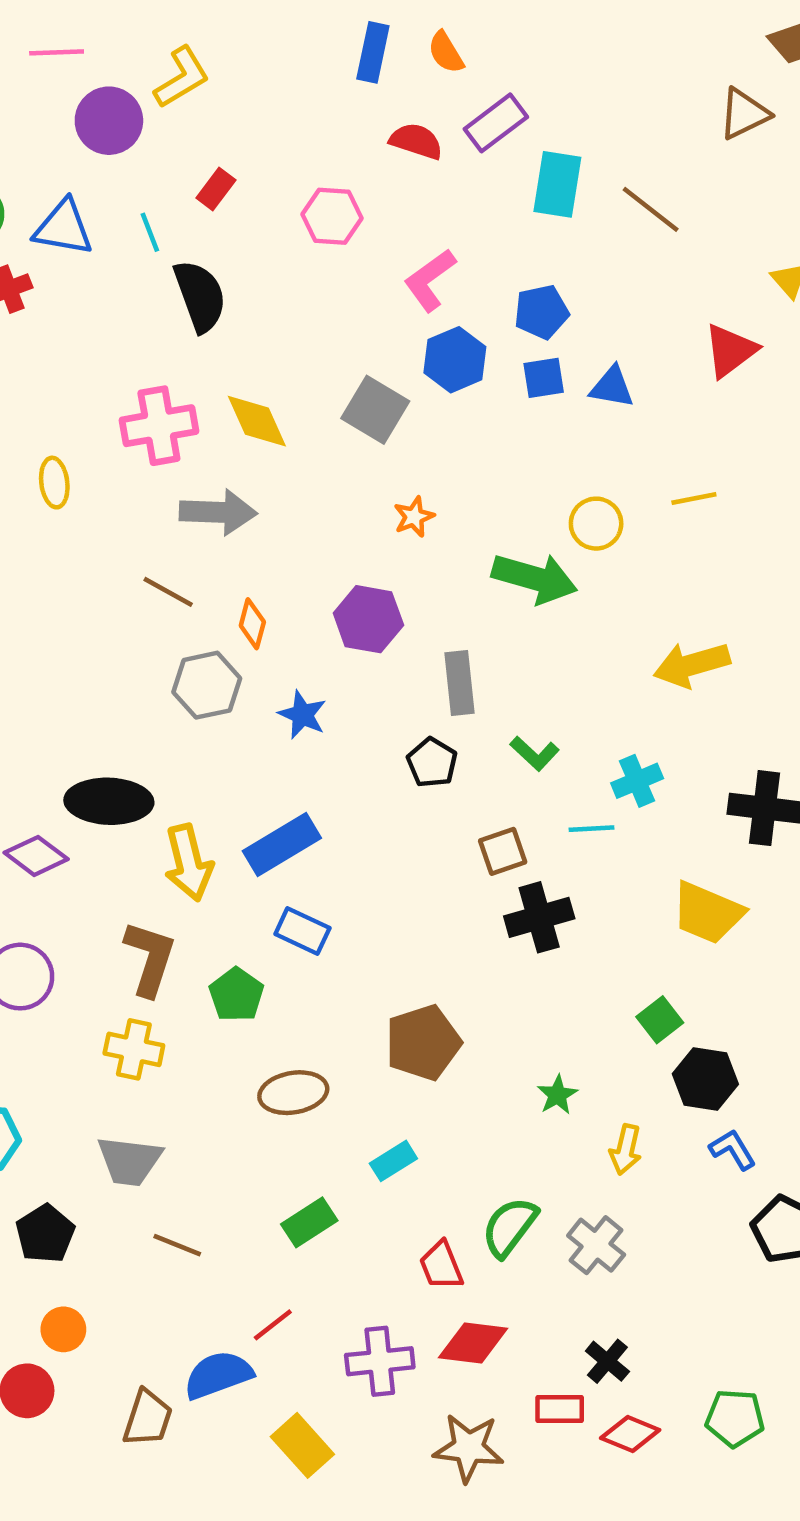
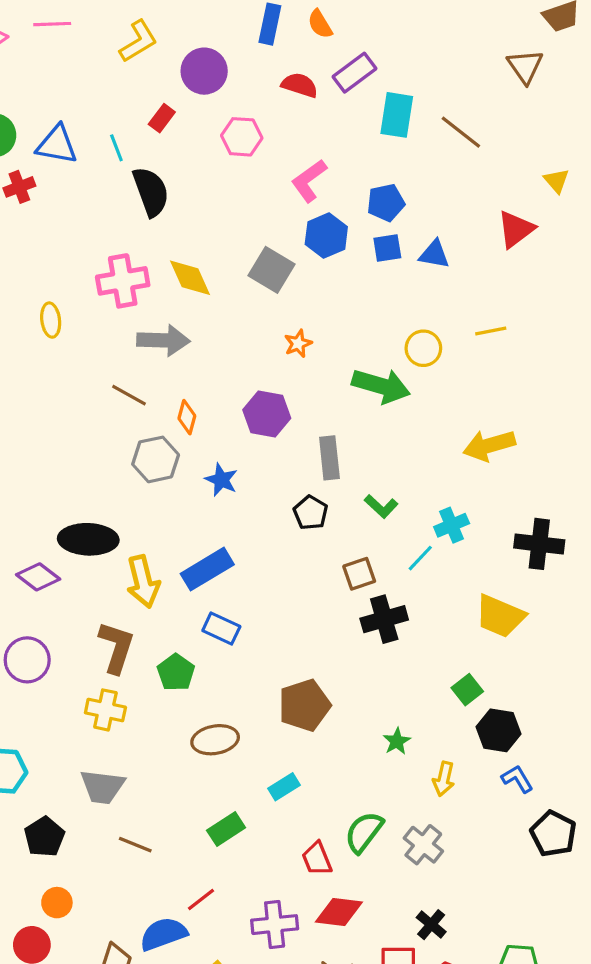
brown triangle: (744, 114) -> (525, 66), turned -39
purple circle: (109, 121) -> (204, 71), moved
cyan line: (591, 829) -> (420, 558), turned -44

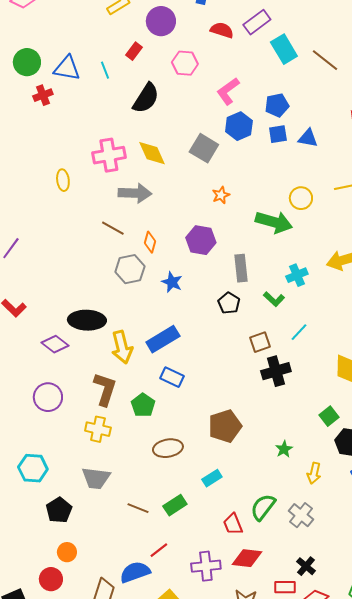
cyan rectangle: (397, 115) -> (284, 49), turned -40
black semicircle: (151, 192) -> (146, 98), moved, turned 52
cyan cross: (452, 525) -> (297, 275), moved
brown line: (135, 845) -> (138, 508), moved

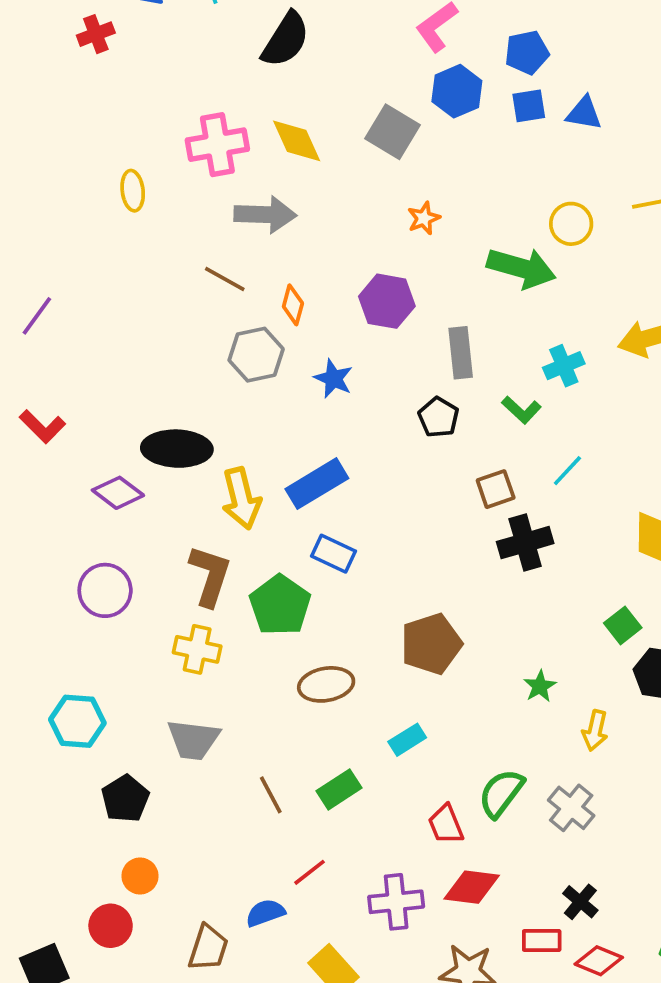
green pentagon: (143, 405) -> (280, 605), size x1.4
brown line: (138, 508) -> (271, 795), turned 40
blue semicircle: (135, 572) -> (265, 913), size x0.7

